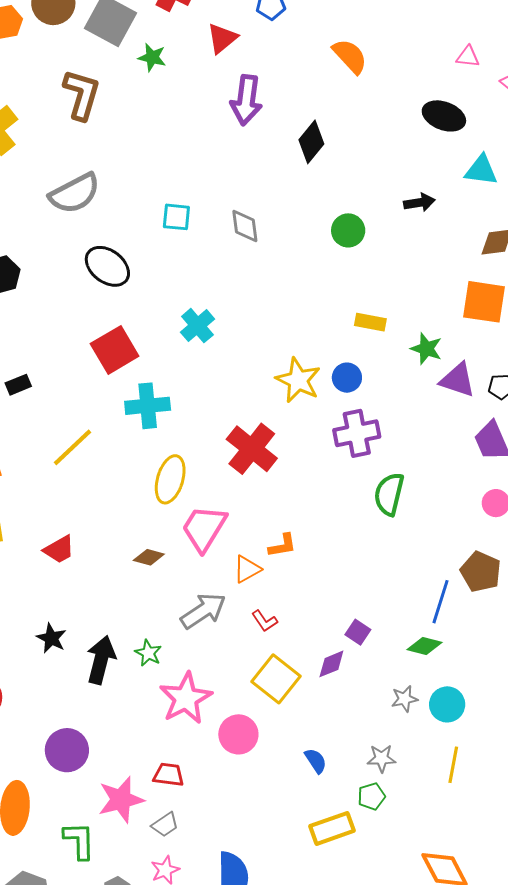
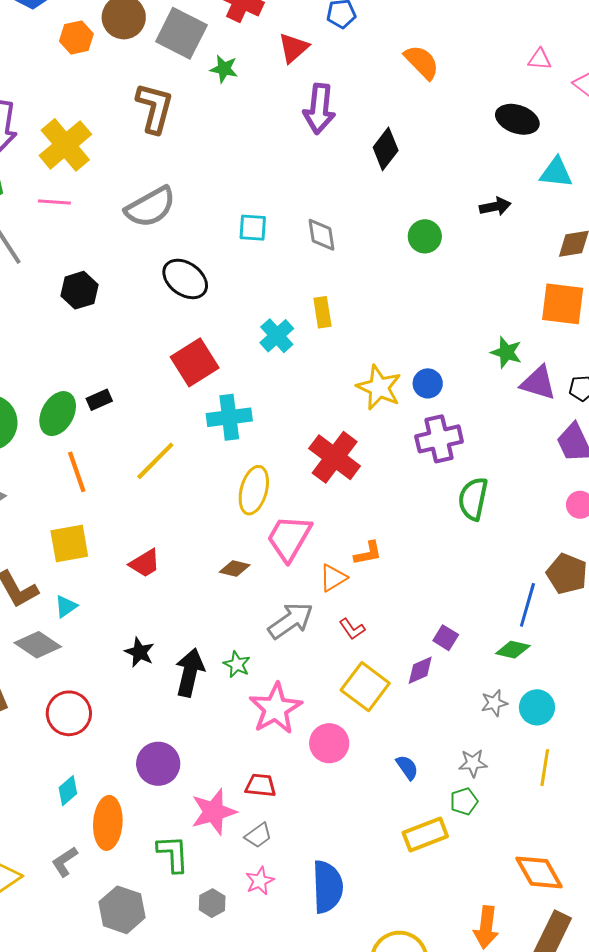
yellow rectangle: (370, 322) -> (322, 312), moved, turned 72

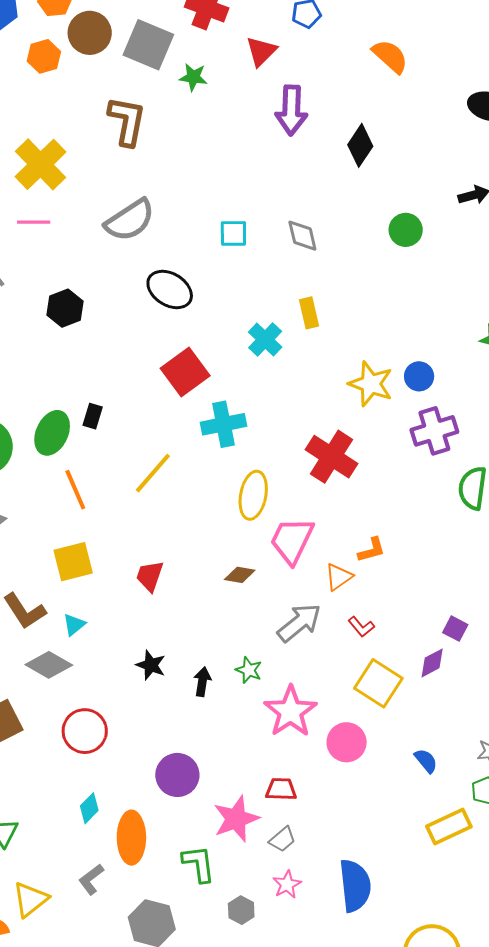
black rectangle: (99, 400) -> (93, 416), turned -45
red trapezoid: (145, 563) -> (150, 576), turned 144
black arrow: (190, 673) -> (202, 682), size x0.6

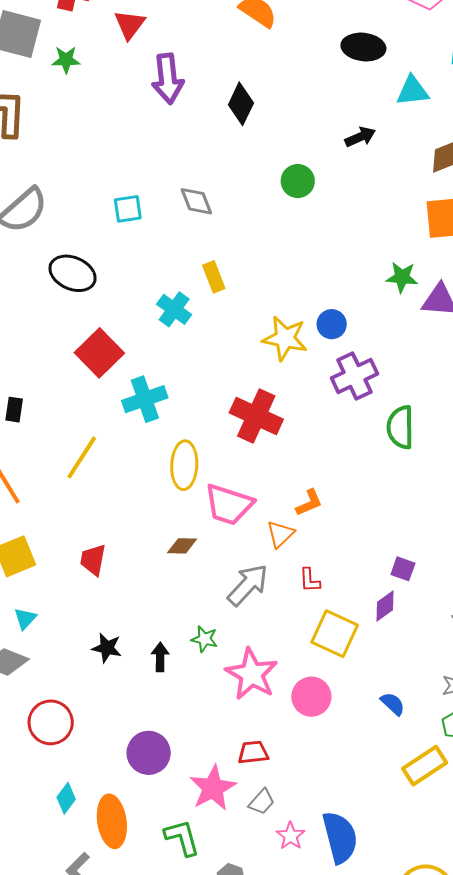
pink trapezoid: (292, 540) -> (229, 505), turned -90
red L-shape: (361, 627) -> (310, 580), turned 44
pink star: (287, 884) -> (291, 836), moved

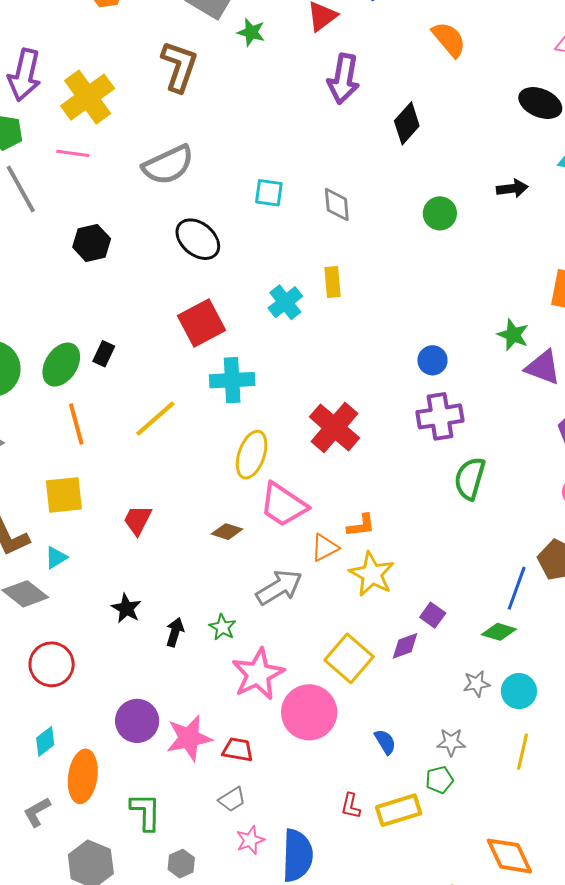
yellow star: (285, 338) -> (372, 574), moved
red L-shape: (310, 580) -> (351, 806), moved
pink circle: (311, 697) -> (309, 712), size x1.4
pink star: (213, 788) -> (189, 738), moved

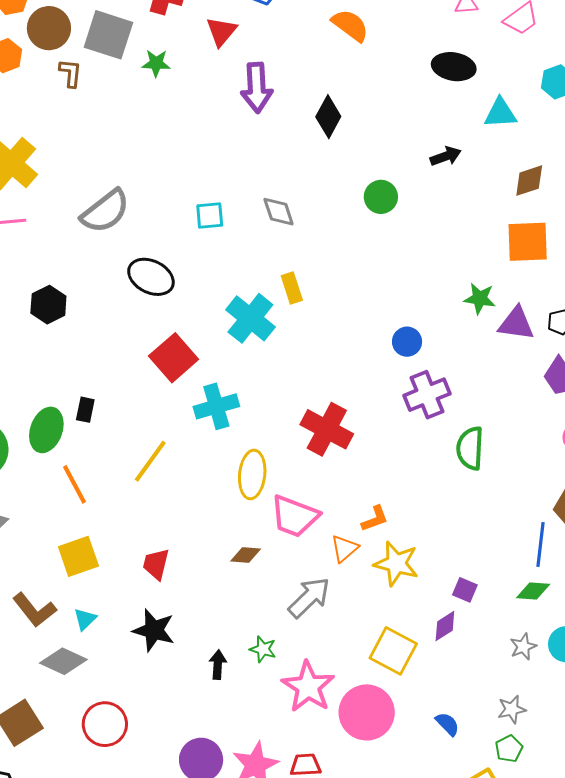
brown L-shape: (179, 66) -> (70, 73), moved, size x0.6
cyan cross: (285, 302) -> (250, 318), size x1.4
black star: (126, 608) -> (154, 630), moved, size x1.4

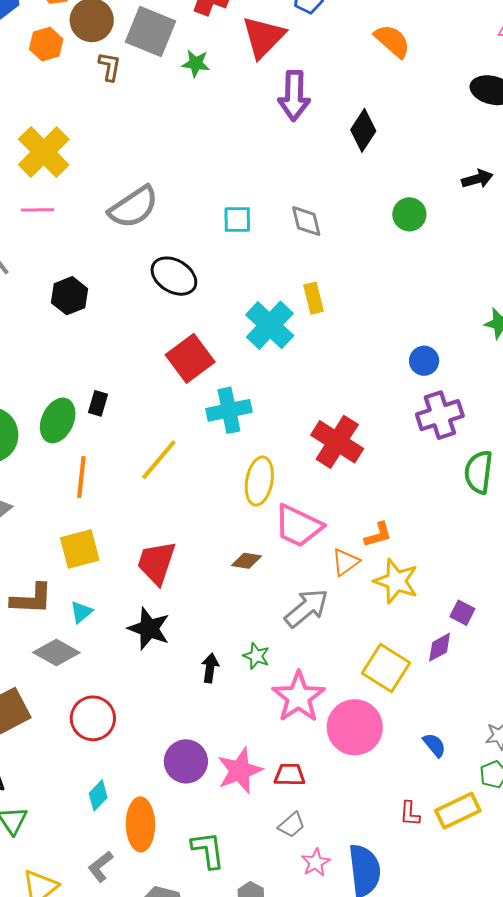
red triangle: (221, 32) -> (263, 37), size x1.4
orange line: (74, 484) -> (81, 477), turned 30
red trapezoid: (156, 564) -> (156, 563), size x1.4
brown L-shape: (34, 610) -> (32, 599), turned -54

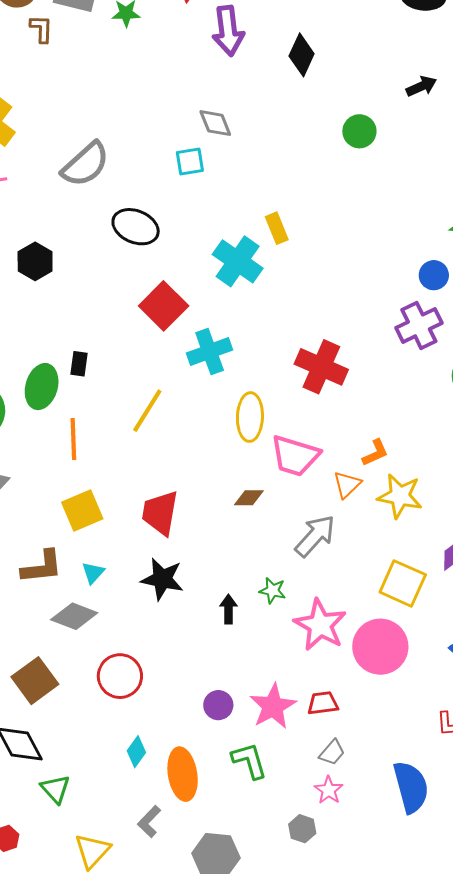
gray diamond: (306, 221) -> (215, 123), moved
blue circle: (424, 361) -> (434, 275), moved
purple circle: (186, 761) -> (218, 705), size x0.7
green L-shape: (208, 850) -> (249, 761), moved
pink star: (316, 862) -> (329, 790), moved

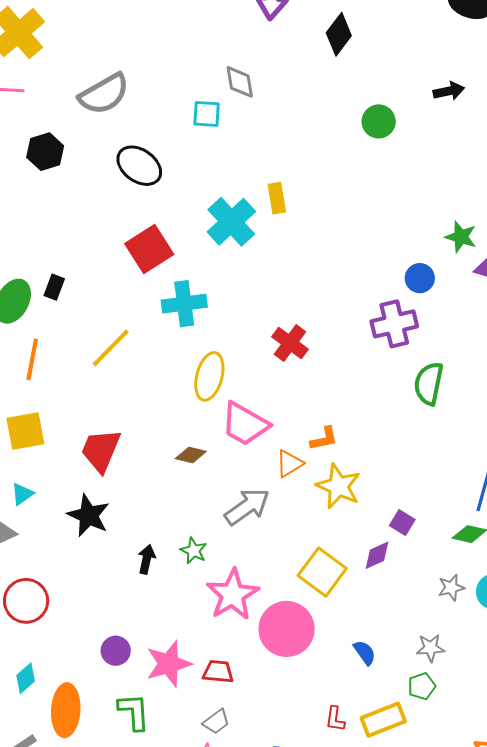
black hexagon: (35, 261) -> (45, 152), moved
red cross: (321, 367) -> (290, 343), size x0.7

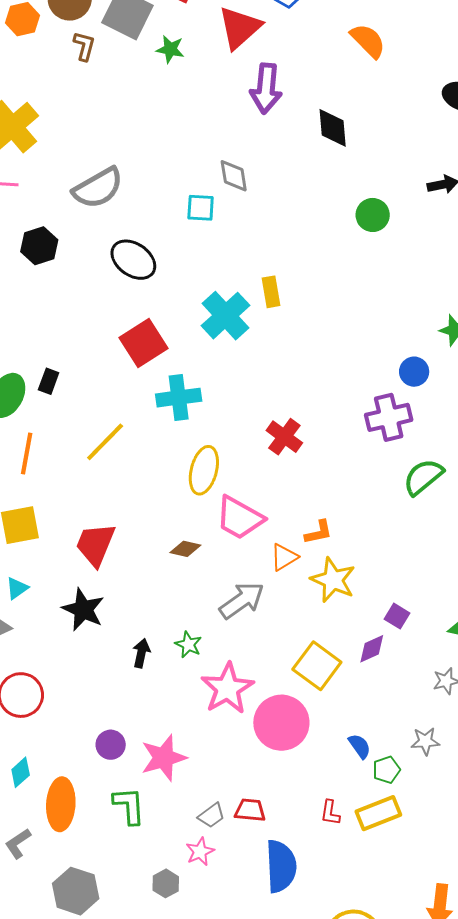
black diamond: (339, 34) -> (333, 128), turned -42
green semicircle: (429, 383) -> (423, 477), turned 39
red trapezoid: (218, 672) -> (250, 810), moved
green pentagon: (422, 686) -> (386, 770), moved

